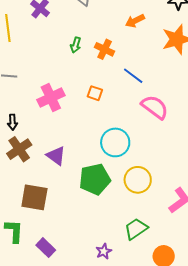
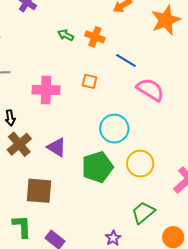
green arrow: (76, 45) -> (66, 35), turned 105
pink cross: (51, 98) -> (46, 90), turned 32

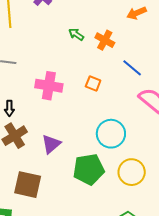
purple triangle: (57, 147) -> (51, 144), turned 40

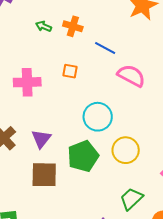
brown square: (28, 185) -> (44, 175), moved

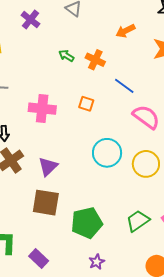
yellow circle: (126, 150) -> (146, 164), moved
green pentagon: (83, 156) -> (87, 223), moved
green trapezoid: (131, 199) -> (138, 221), moved

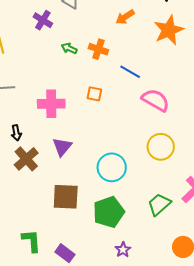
purple cross: (30, 20) -> (43, 20), moved
cyan circle: (107, 153) -> (112, 167), moved
purple triangle: (48, 167) -> (62, 147), moved

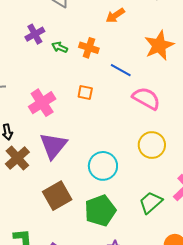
purple cross: (43, 20) -> (35, 34), moved, turned 30
orange star: (169, 30) -> (159, 45), moved
pink cross: (51, 104) -> (42, 103), turned -32
purple triangle: (62, 147) -> (53, 146), size x1.4
brown square: (66, 197) -> (57, 196), turned -32

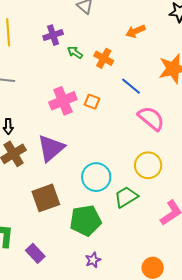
pink cross: (42, 103) -> (63, 101), moved
green trapezoid: (151, 203) -> (126, 197), moved

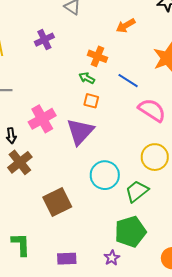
green arrow: (75, 52) -> (87, 78), moved
pink cross: (63, 101) -> (42, 119), moved
purple triangle: (51, 148) -> (80, 132), moved
green pentagon: (85, 220) -> (130, 232), moved
purple rectangle: (35, 253) -> (67, 259), moved, turned -42

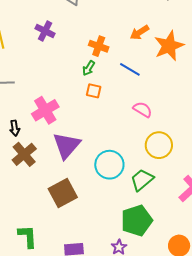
orange arrow: (126, 26) -> (140, 32), moved
purple cross: (44, 40) -> (45, 31), turned -36
green arrow: (87, 78) -> (89, 68), turned -84
pink semicircle: (152, 110) -> (143, 109), moved, size x0.7
purple triangle: (80, 132) -> (67, 146), moved

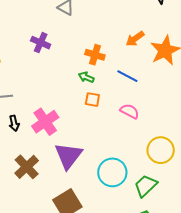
green arrow: (89, 68) -> (86, 77), turned 84
pink semicircle: (143, 109) -> (130, 111), moved
black arrow: (15, 128) -> (14, 123), moved

